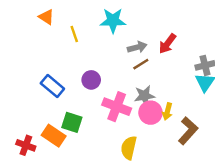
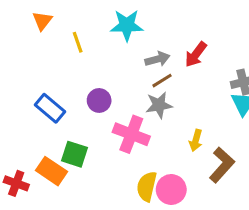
orange triangle: (46, 17) -> (42, 21), turned 35
gray star: (144, 96) -> (159, 105), moved
pink circle: (151, 113) -> (171, 190), moved

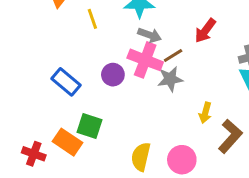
gray arrow: (157, 59) -> (150, 35), moved, turned 35
pink cross: (131, 134) -> (145, 60), moved
yellow semicircle: (147, 186) -> (141, 157), moved

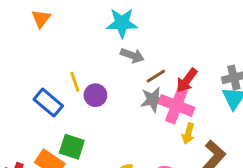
yellow line: (92, 19) -> (75, 82), moved
red arrow: (205, 31) -> (187, 80), moved
pink cross: (145, 60) -> (176, 106), moved

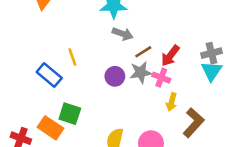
purple circle: (95, 95) -> (115, 76), moved
pink cross: (176, 106) -> (161, 78), size x0.6

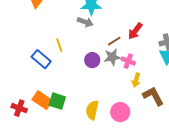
gray arrow: (123, 34) -> (85, 22), moved
red arrow: (170, 56) -> (135, 31), moved
green square: (70, 114) -> (57, 101), moved
brown L-shape: (193, 123) -> (153, 96), turned -70

